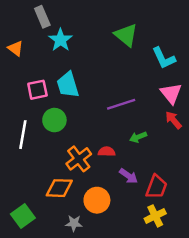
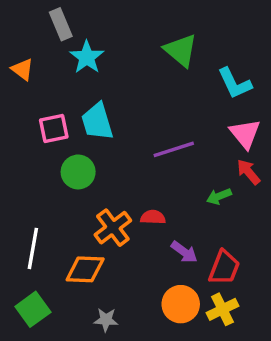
white line: (23, 135) -> (33, 248), moved
green arrow: (138, 137) -> (219, 196), moved
orange circle: (97, 200) -> (181, 304), moved

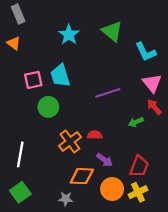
gray rectangle: (61, 24) -> (18, 14), moved
cyan star: (87, 57) -> (69, 35), moved
purple arrow: (184, 252) -> (105, 160), moved
orange diamond: (85, 269) -> (82, 176), moved

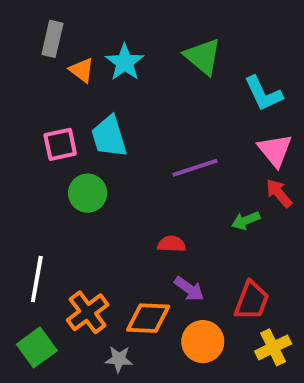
gray rectangle: (18, 14) -> (52, 39), moved, turned 36
orange triangle: (14, 43) -> (82, 70), moved
orange cross: (70, 141) -> (88, 312), moved
yellow cross: (138, 192) -> (273, 347), moved

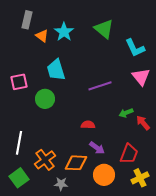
pink square: (60, 144) -> (19, 82), moved
red arrow: (279, 193) -> (143, 123), moved

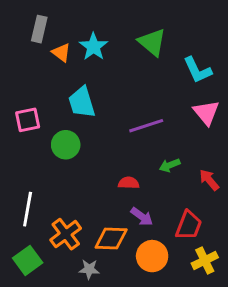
green arrow: (126, 113) -> (170, 165), moved

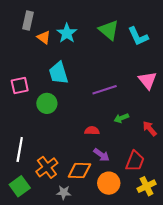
cyan L-shape: (197, 70) -> (138, 36), moved

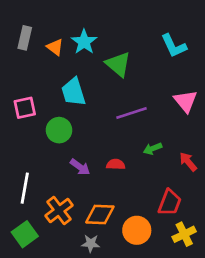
gray rectangle: (28, 21) -> (25, 38), moved
green triangle: (109, 30) -> (118, 64), moved
purple arrow: (101, 155) -> (80, 167), moved
gray star: (64, 192) -> (91, 243), moved

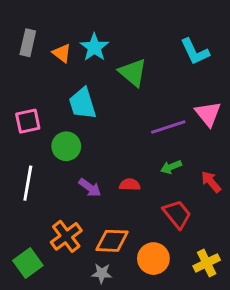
purple line: (131, 113) -> (168, 127), moved
white line: (25, 188) -> (28, 183), moved
red trapezoid: (170, 203) -> (177, 214), moved, turned -60

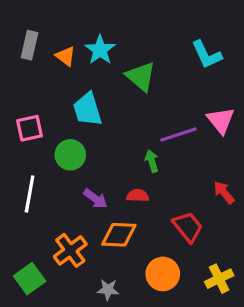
green arrow: (171, 167) -> (152, 161), moved, turned 96
orange diamond: (112, 241) -> (119, 235), moved

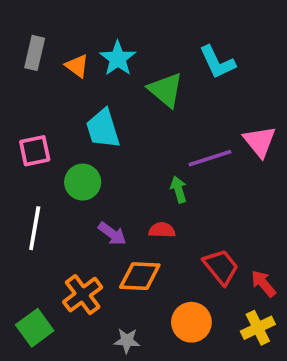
cyan L-shape: (207, 55) -> (217, 62), moved
red arrow: (224, 192) -> (263, 283), moved

